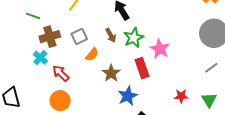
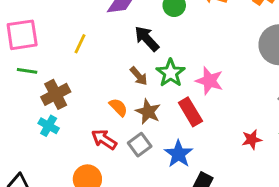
gray square: (79, 36) -> (140, 145), moved
orange semicircle: (92, 54) -> (118, 107), turned -72
red arrow: (61, 73) -> (104, 139), moved
brown star: (111, 73) -> (148, 112), moved

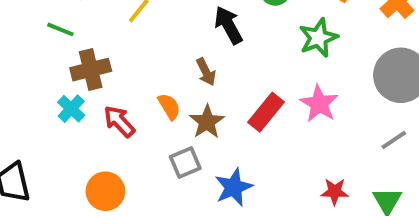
green star: (171, 73) -> (318, 38), moved
pink star: (209, 81) -> (319, 104), moved
red rectangle: (190, 112) -> (266, 112), moved, turned 56
red arrow: (104, 139) -> (119, 121), moved

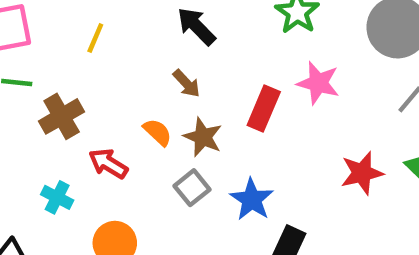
cyan cross: (71, 109) -> (57, 197), moved
red star: (335, 192) -> (362, 173), size x1.4

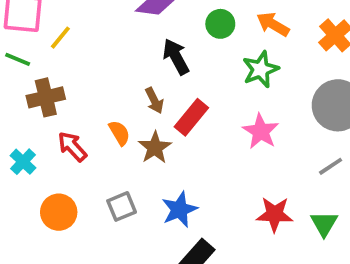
yellow line: (95, 38) -> (60, 38), moved
red rectangle: (264, 108) -> (191, 117), moved
gray square: (192, 188) -> (122, 206), moved

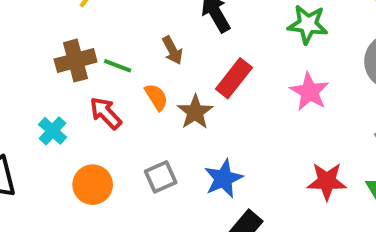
green line: (18, 59) -> (118, 66), moved
green star: (261, 69) -> (308, 24), turned 30
brown arrow: (154, 100) -> (172, 50), moved

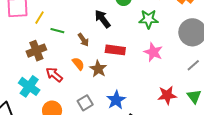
green line: (118, 66) -> (57, 31), moved
red rectangle: (234, 78) -> (115, 50), turned 66
cyan cross: (53, 131) -> (29, 86), size x1.5

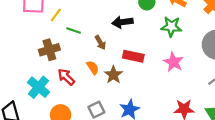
black arrow: (102, 19) -> (122, 22), turned -66

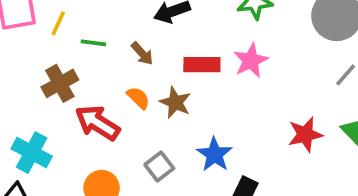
pink star: (173, 62) -> (251, 61), moved, turned 30
red arrow: (66, 77) -> (97, 123), size x1.4
cyan cross: (39, 87) -> (32, 153), moved

